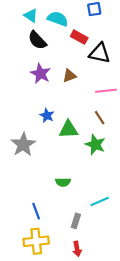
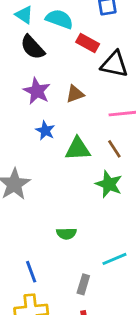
blue star: (47, 115) -> (45, 131), moved
green triangle: (68, 129) -> (78, 149), moved

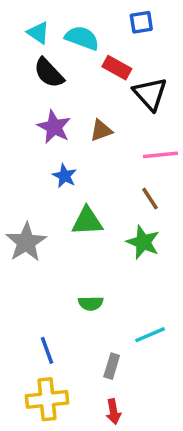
black triangle: (114, 64) -> (150, 94), turned 36
green triangle: (78, 149) -> (87, 221), moved

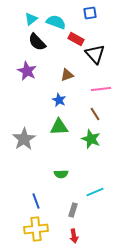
cyan triangle: (38, 33) -> (31, 19), turned 48
purple star: (54, 127) -> (27, 71), moved
blue star: (65, 176) -> (59, 100), moved

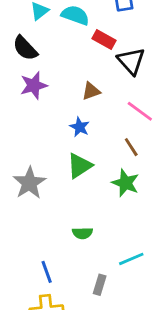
black semicircle: (37, 42) -> (25, 48), moved
purple star: (27, 71) -> (34, 85), turned 30
pink line: (101, 89) -> (140, 111), turned 42
green triangle: (59, 127) -> (80, 166), turned -30

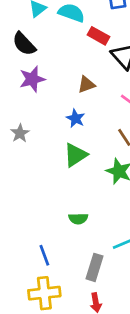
gray star: (29, 183) -> (20, 133), moved, size x0.6
gray rectangle: (100, 285) -> (94, 267), size x1.4

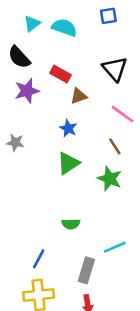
red rectangle: (99, 36) -> (61, 74), moved
gray star: (20, 133) -> (15, 143), turned -30
blue line: (44, 255) -> (39, 259), turned 48

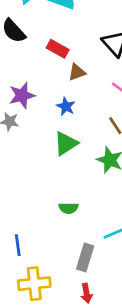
purple star: (27, 91) -> (22, 95), moved
blue line: (39, 259) -> (18, 245), moved, turned -36

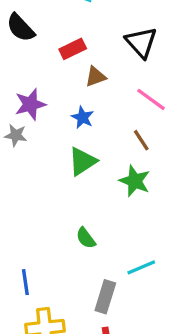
red rectangle: (58, 49) -> (73, 49), turned -55
green semicircle: (69, 208) -> (86, 238), turned 54

